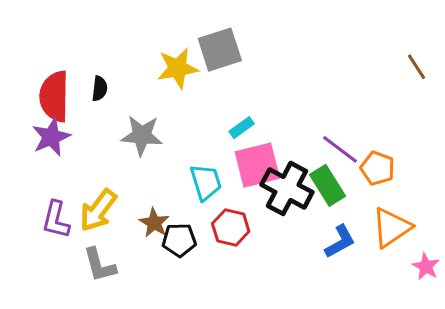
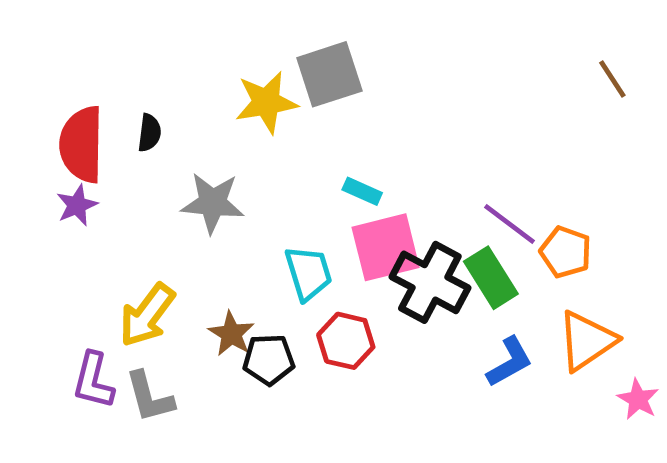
brown line: (417, 67) -> (612, 79), moved
cyan rectangle: (242, 128) -> (362, 191), turned 60
purple star: (51, 137) -> (77, 205), size x0.7
purple L-shape: (56, 220) -> (93, 381), moved

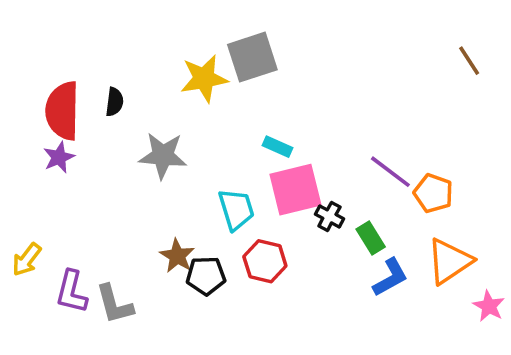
green rectangle: (491, 278) -> (371, 238), moved, size x0.7
black cross: (430, 282) -> (329, 216), size x0.5
yellow arrow: (147, 315) -> (27, 259), moved, size x0.7

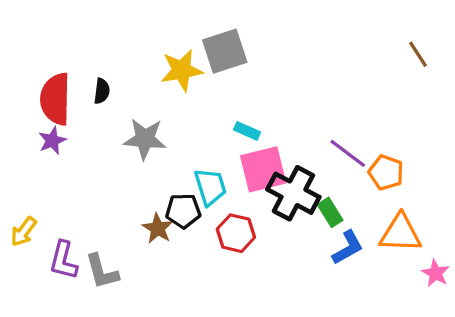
black cross: (329, 216) -> (293, 193), size x2.0
orange triangle: (449, 261) -> (400, 233), turned 36
black pentagon: (206, 276) -> (183, 211), moved

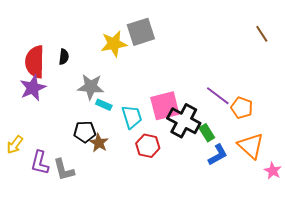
cyan rectangle: (247, 131) -> (104, 105), moved
purple star: (52, 141) -> (33, 88), size x1.5
black pentagon: (183, 211) -> (85, 132), moved
orange triangle: (400, 233) -> (251, 146), turned 40

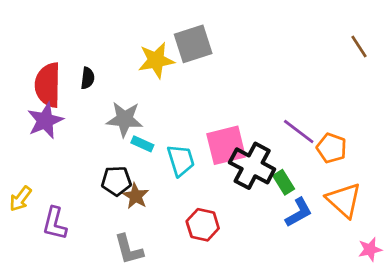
red hexagon: (148, 146) -> (203, 225), moved
gray L-shape: (64, 170) -> (129, 249), moved
pink star: (273, 171) -> (370, 249), moved, turned 30

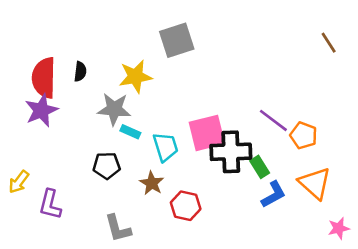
yellow star: (156, 60) -> (135, 77), moved
black cross: (252, 166) -> (231, 152), turned -30
brown star: (136, 196) -> (152, 183), moved

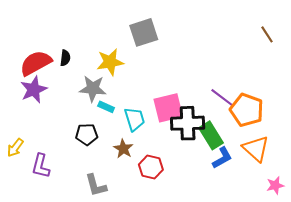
red semicircle: (44, 78) -> (36, 63), turned 60
orange pentagon: (304, 135) -> (247, 110), size x1.5
green rectangle: (260, 167) -> (211, 135), size x1.5

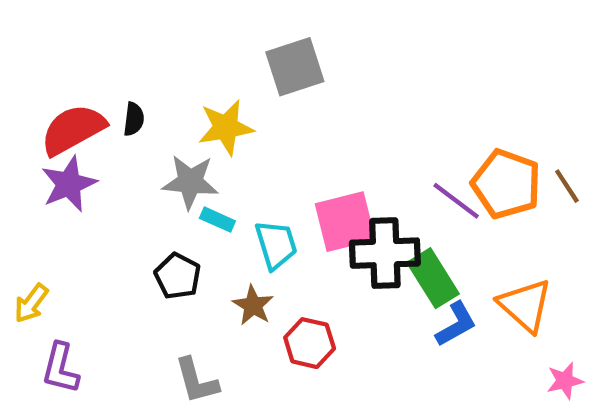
brown line: (267, 34) -> (567, 186), moved
orange pentagon: (247, 110) -> (506, 184), moved
black pentagon: (87, 134) -> (178, 276), turned 30
purple L-shape: (41, 166) -> (60, 368), moved

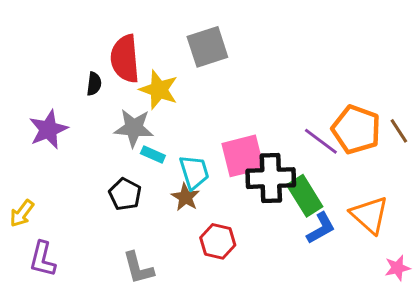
yellow star: (226, 127) -> (159, 90), turned 30
red semicircle: (73, 130) -> (125, 59), moved, turned -66
brown star: (253, 305) -> (185, 197), moved

